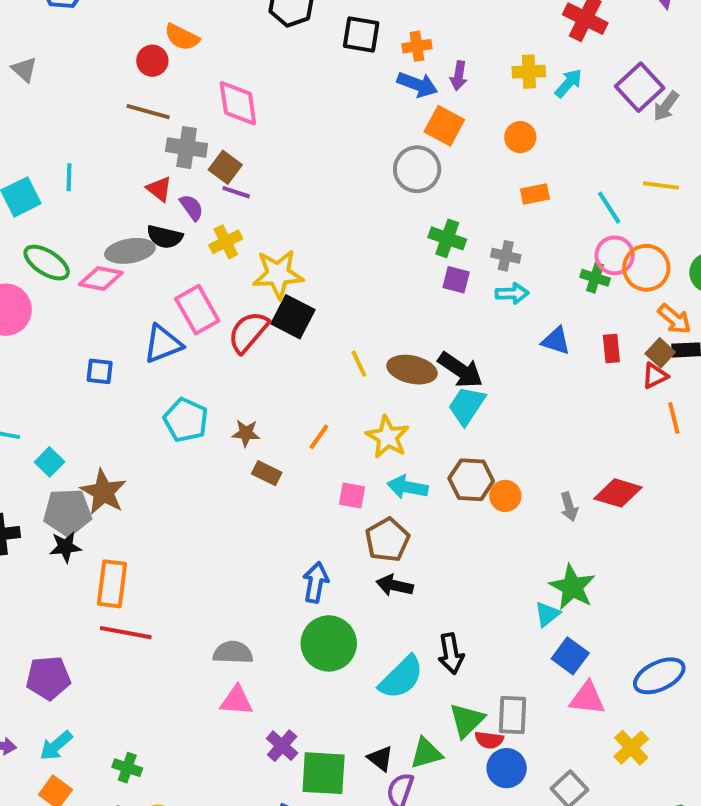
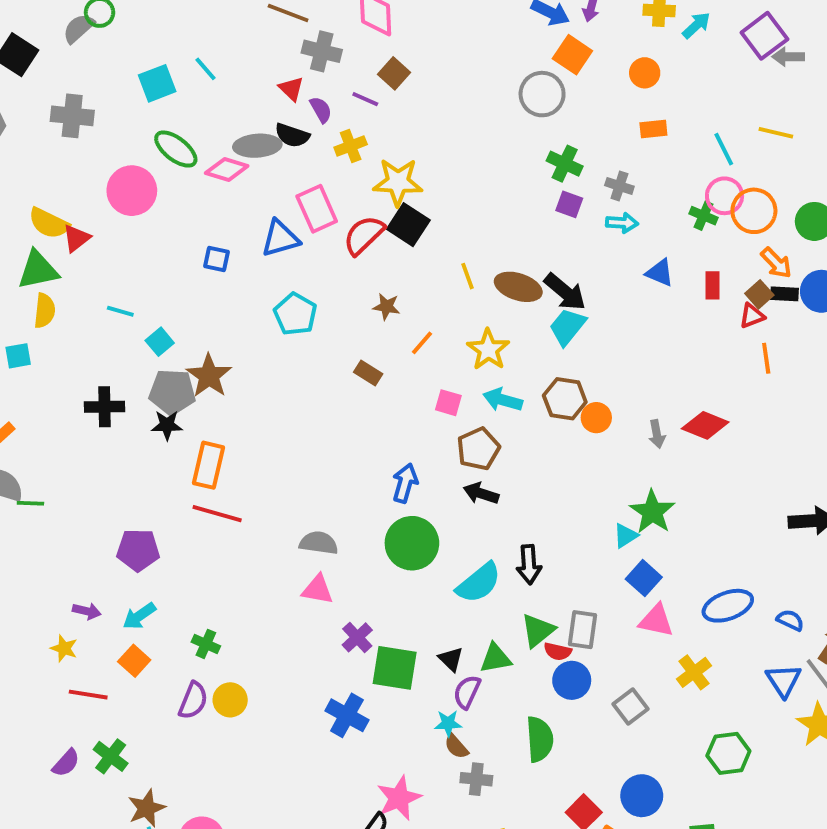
gray arrow: (666, 106) -> (788, 57), turned 48
brown square: (225, 167) -> (394, 73), moved
cyan line: (69, 177) -> (205, 69), turned -48
brown star: (246, 433) -> (386, 307), moved

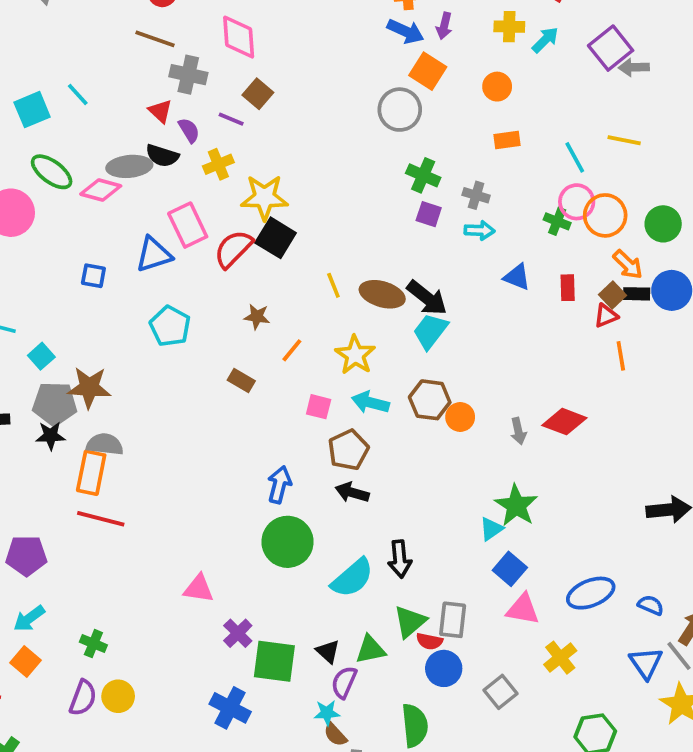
brown star: (209, 376) -> (89, 387), turned -30
gray semicircle: (319, 543) -> (105, 444), moved

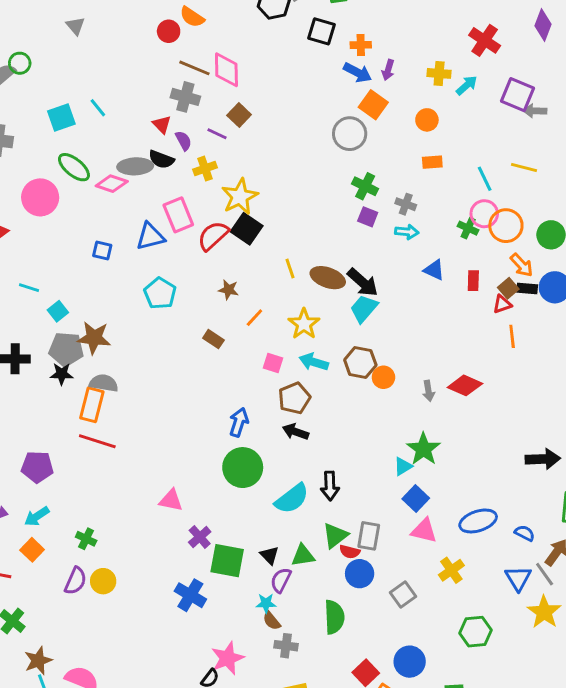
brown line: (155, 39) -> (194, 68), moved
purple square: (611, 48) -> (518, 95), turned -32
yellow star: (264, 197) -> (240, 197), turned -30

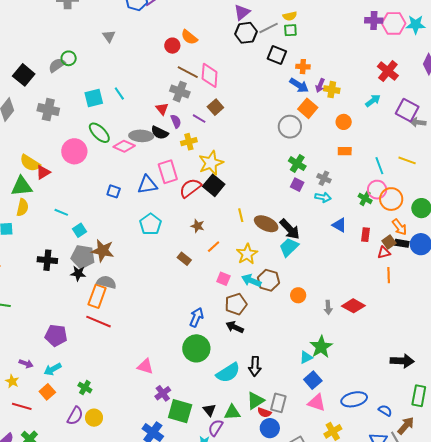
yellow cross: (439, 73) -> (332, 90), moved
brown hexagon: (360, 362) -> (268, 280), moved

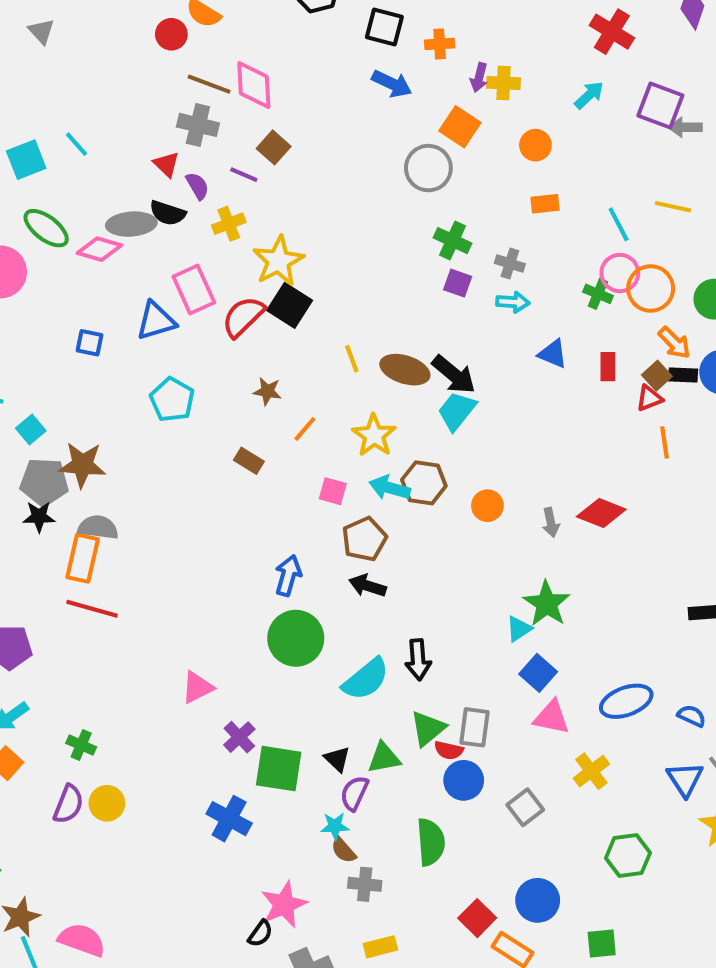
blue arrow: (299, 85) -> (392, 84), moved
pink triangle: (145, 366) -> (197, 687), turned -36

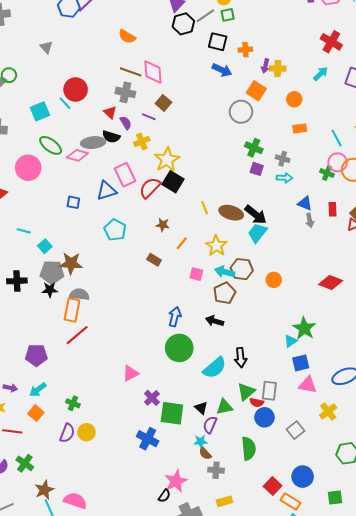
red circle: (171, 34) -> (76, 90), moved, size x1.5
gray arrow: (551, 522) -> (310, 220), moved
brown pentagon: (364, 539) -> (225, 293), moved
red line: (92, 609) -> (77, 335), turned -55
blue square: (538, 673) -> (301, 363), turned 36

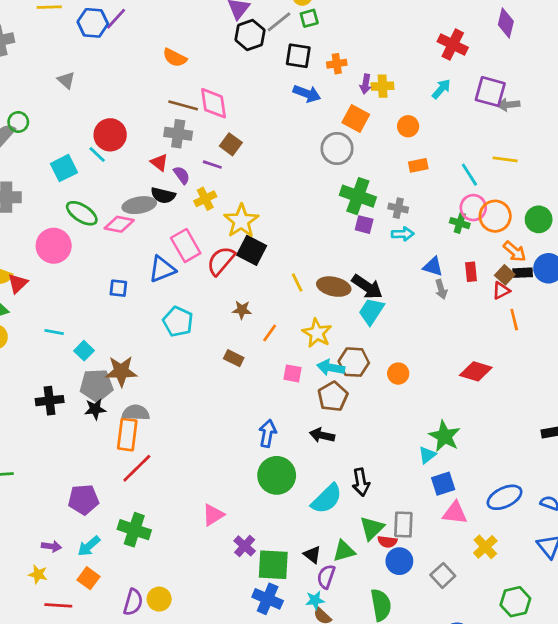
green cross: (254, 148) -> (358, 196), size x1.4
green cross: (73, 403) -> (134, 530), moved, size x1.6
blue cross: (148, 439) -> (268, 599), moved

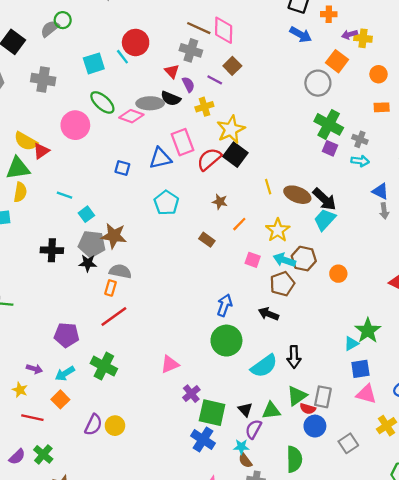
purple arrow: (366, 84) -> (350, 34), turned 56
orange rectangle: (127, 435) -> (111, 288), size x0.6

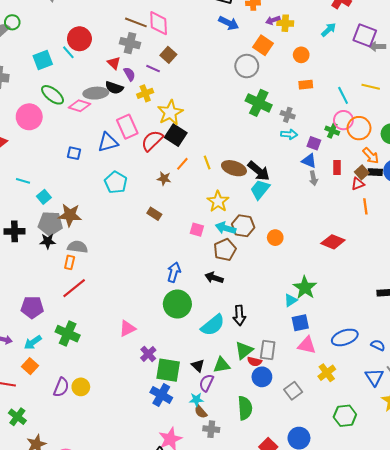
purple square: (330, 148) -> (314, 143), moved
orange line: (239, 224) -> (182, 164), moved

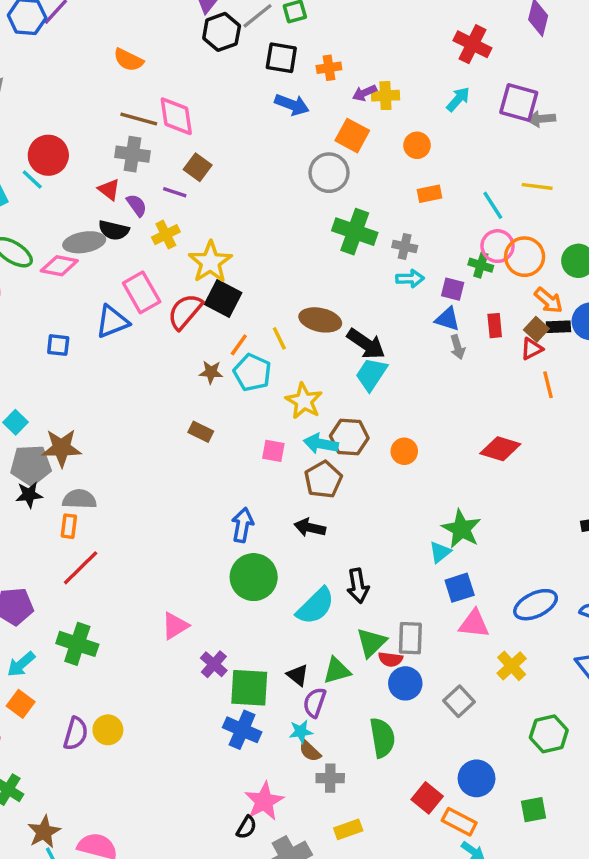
brown ellipse: (234, 168) -> (320, 320), moved
cyan pentagon: (116, 182) -> (252, 372), moved

